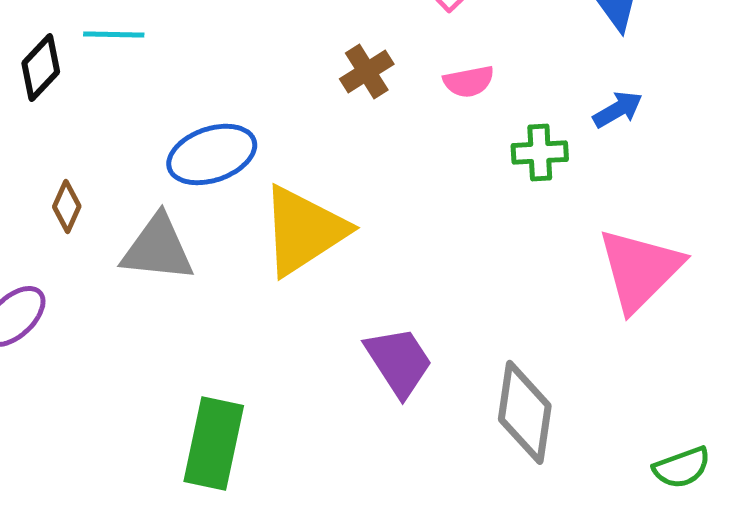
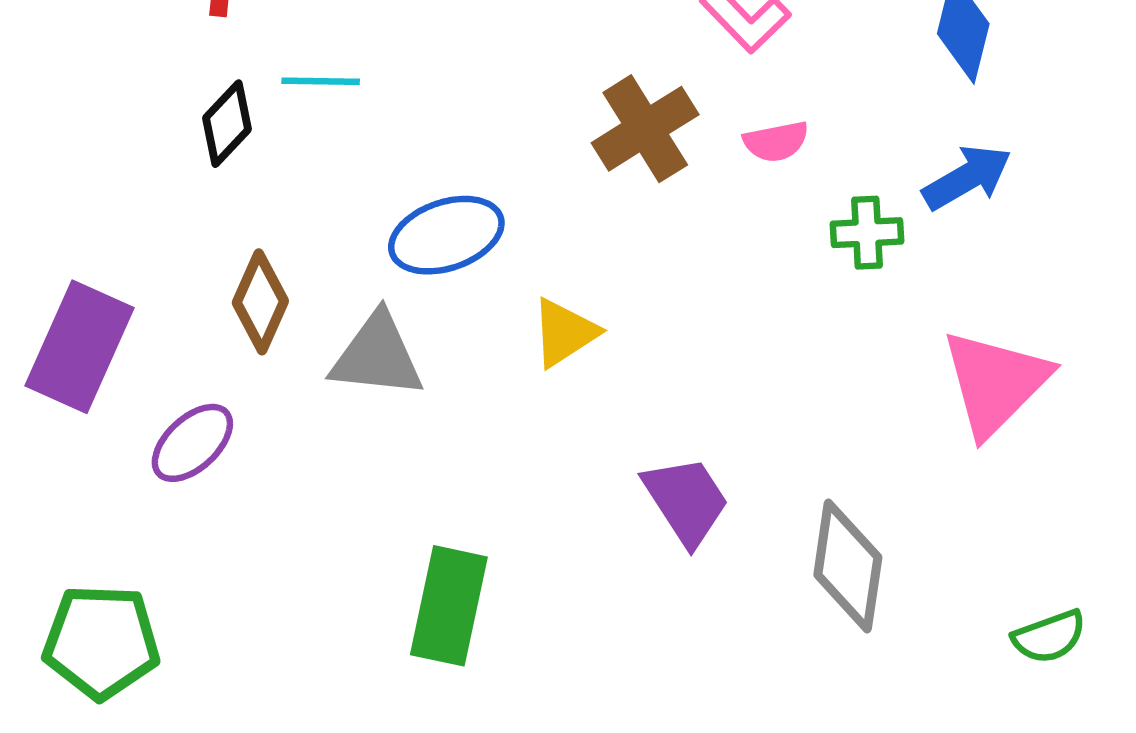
brown cross: (367, 71) -> (645, 129), size x1.5
blue arrow: (618, 109) -> (967, 177), size x1.4
brown diamond: (67, 206) -> (260, 302), size x1.5
yellow triangle: (304, 230) -> (564, 333), size x0.6

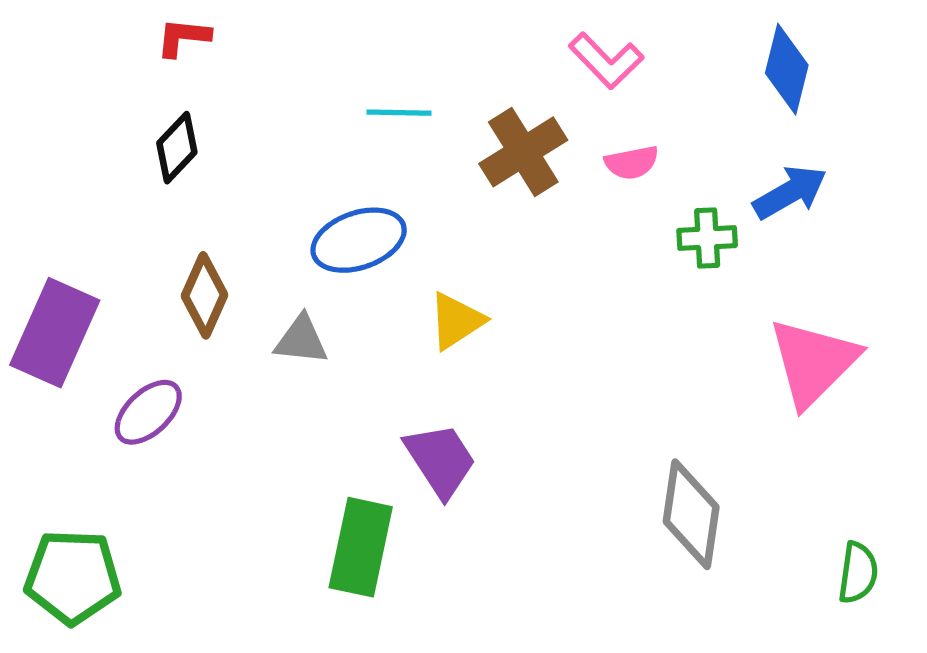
cyan line: (321, 81) -> (399, 113), moved
gray triangle: (377, 356) -> (301, 340), size x0.7
purple trapezoid: (686, 501) -> (440, 460), moved
green semicircle: (1049, 637) -> (858, 573), turned -62

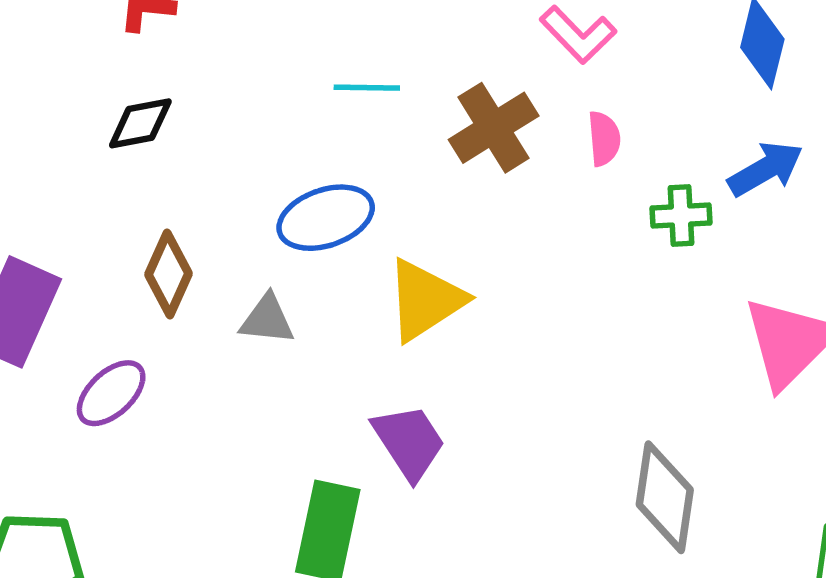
black diamond: (177, 148) -> (140, 123), turned 36
pink semicircle: (632, 163) -> (604, 139), turned -84
yellow triangle: (456, 321) -> (425, 300), size x1.4

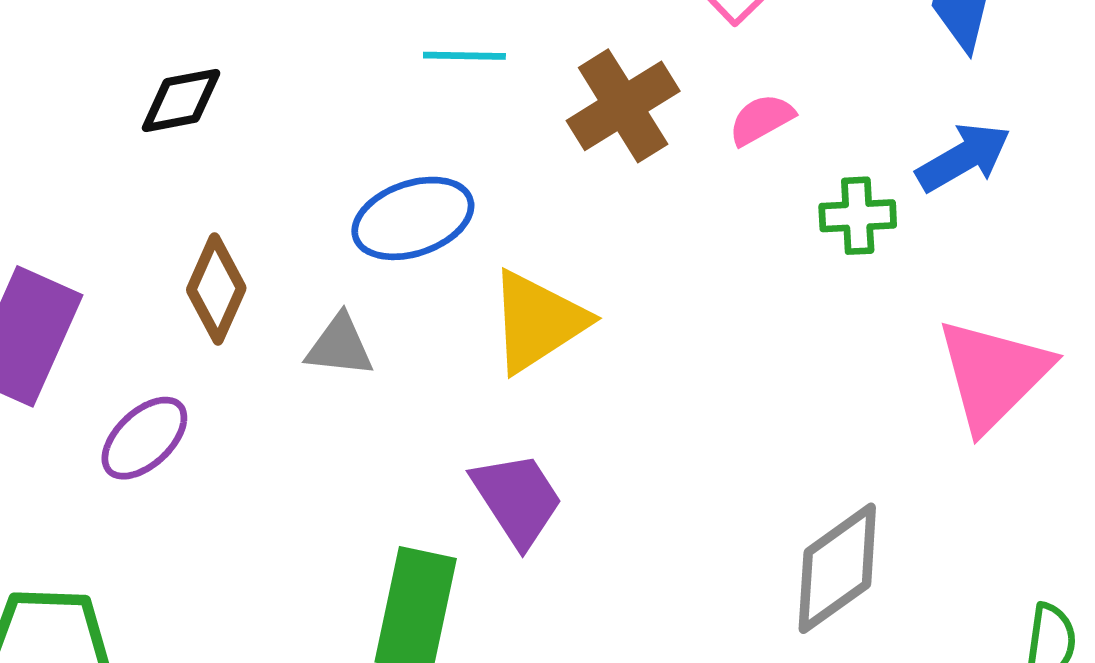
pink semicircle: (604, 139) -> (761, 119), turned -114
gray diamond: (665, 497) -> (837, 568), turned 46

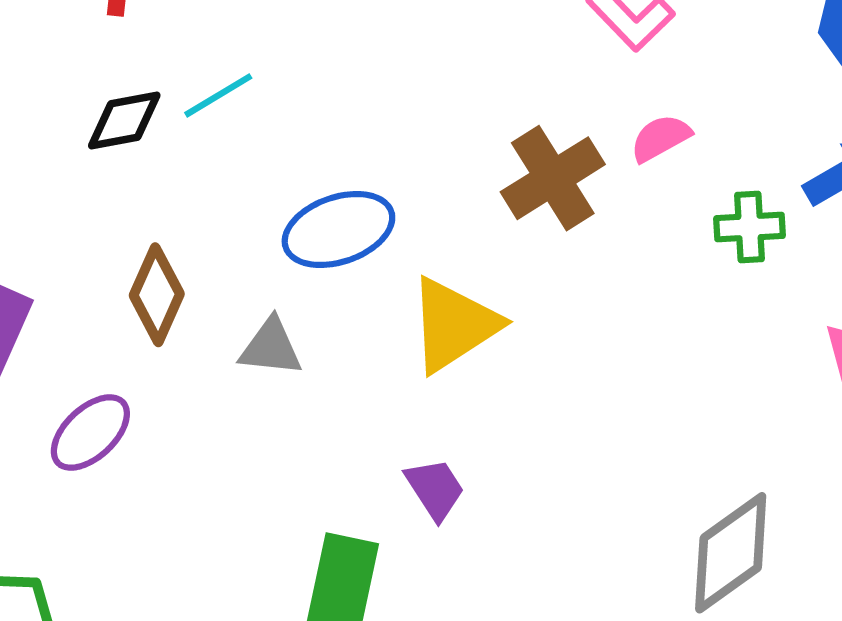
cyan line: (464, 56) -> (218, 95), moved, turned -32
brown cross: (623, 106) -> (553, 178), moved
purple trapezoid: (517, 499) -> (435, 489), size x0.7

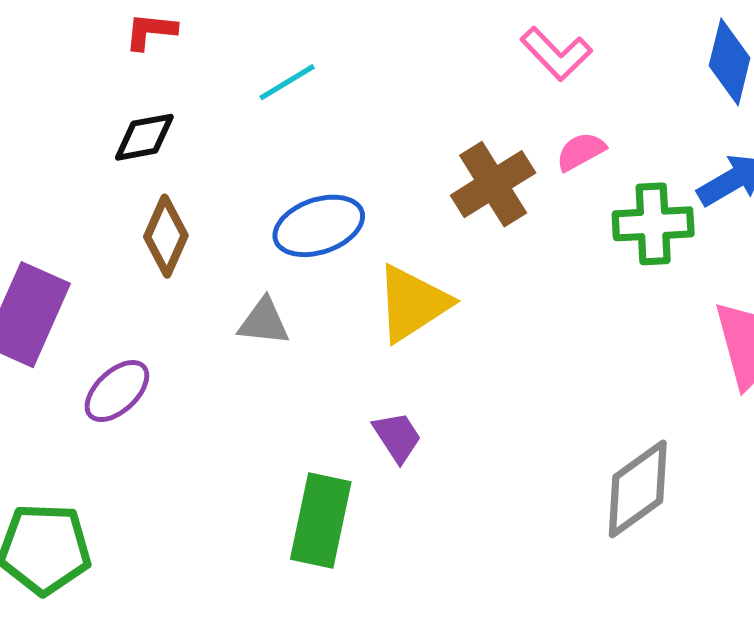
cyan line: (218, 95) -> (287, 82), moved
green cross: (750, 227) -> (653, 224), size x1.4
brown diamond: (157, 295) -> (166, 236), moved

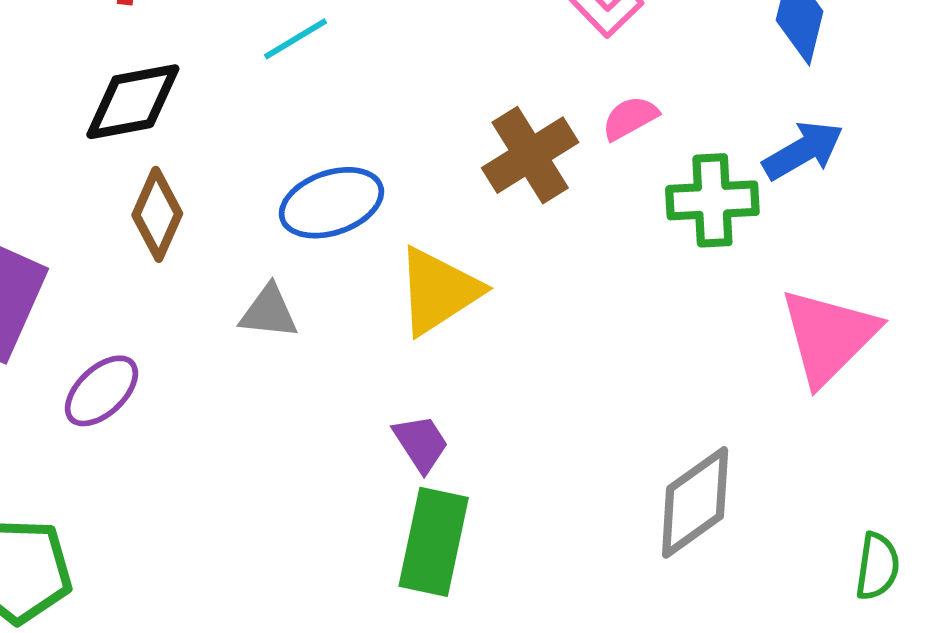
black diamond: (144, 137) -> (133, 102), size x1.4
green rectangle: (321, 520) -> (434, 542), moved

